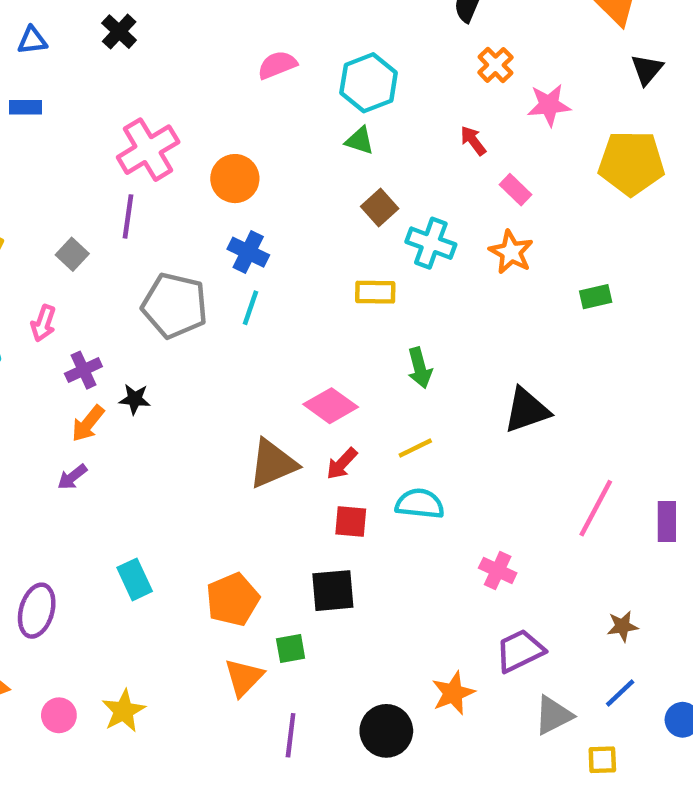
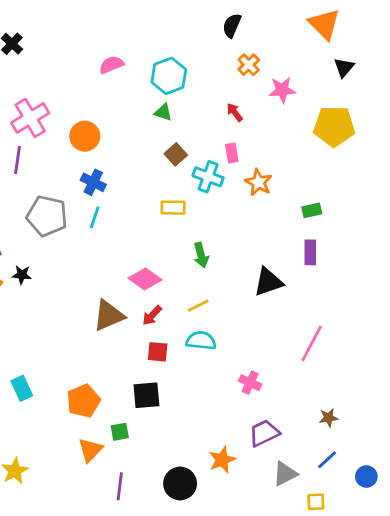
pink rectangle: (515, 190) -> (232, 153), moved, turned 36
purple rectangle: (667, 522) -> (310, 252), moved

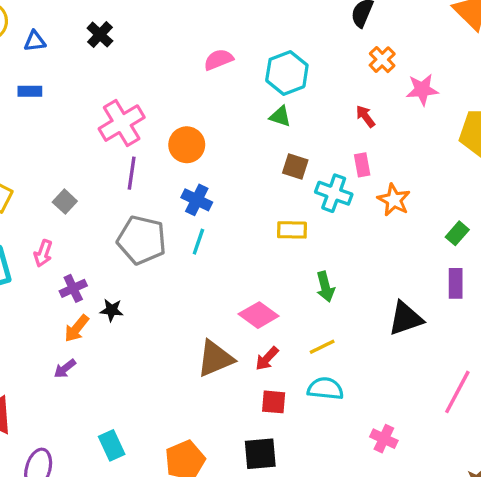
brown square: (176, 154) -> (295, 166), turned -30
purple line: (18, 160) -> (132, 173), moved
green rectangle: (312, 210) -> (457, 233), turned -36

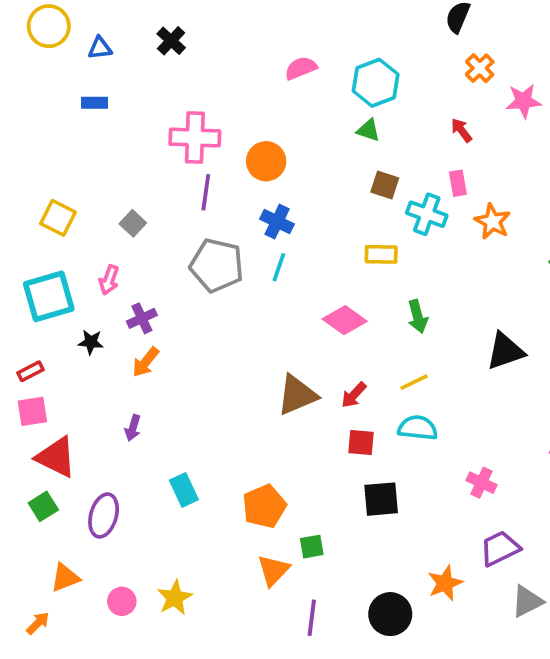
pink cross: (122, 123) -> (195, 138), turned 33
black star: (112, 310) -> (91, 342), moved
pink diamond: (259, 315) -> (345, 320), moved
purple arrow: (65, 369) -> (133, 428), moved, turned -35
black square: (260, 454) -> (381, 499), moved

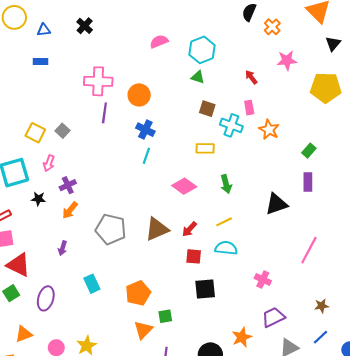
orange cross: (480, 68) -> (272, 27), moved
yellow square: (58, 218) -> (35, 133), moved
gray pentagon: (217, 265) -> (111, 229), moved

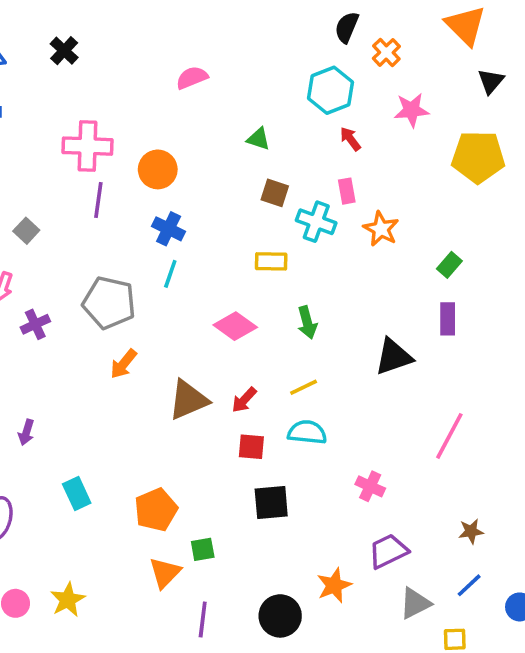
cyan hexagon: (202, 50) -> (331, 90), moved
orange arrow: (70, 210) -> (124, 364), moved
gray pentagon: (111, 229) -> (109, 303), moved

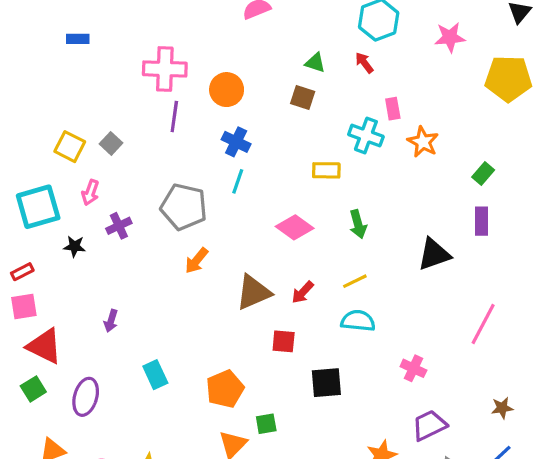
red arrow: (350, 139) -> (364, 63), moved
brown square: (275, 193) -> (303, 97), moved
red square: (251, 447) -> (284, 341), moved

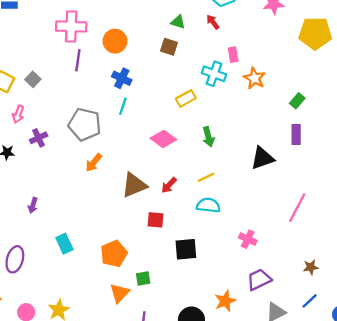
yellow rectangle: (326, 170) -> (186, 98), turned -30

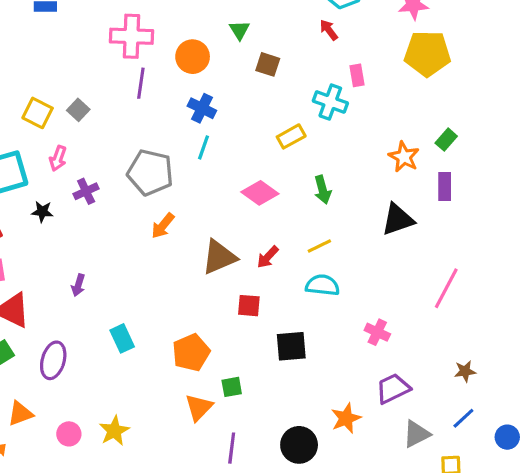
green triangle: (178, 22) -> (240, 30), moved, turned 40
yellow pentagon: (315, 33) -> (427, 53), moved
orange star: (254, 78) -> (404, 157), moved

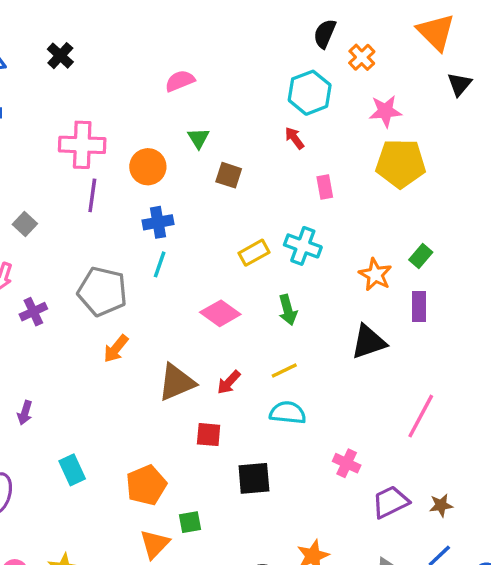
cyan cross: (330, 102) -> (303, 246), moved
blue cross: (202, 108) -> (158, 222), turned -36
purple trapezoid: (393, 389) -> (390, 502), moved

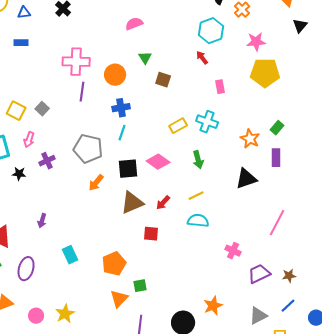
black square: (254, 478) -> (128, 169), moved

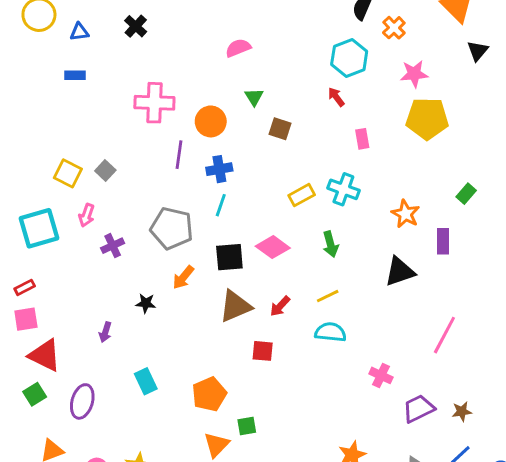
purple line: (82, 92) -> (179, 155), moved
green rectangle: (277, 128) -> (466, 194), moved
black star: (19, 174) -> (146, 303), moved

